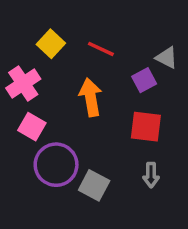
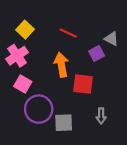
yellow square: (51, 44) -> (25, 30), moved
red square: (146, 127) -> (83, 84), moved
gray square: (94, 185) -> (64, 123), turned -30

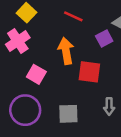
pink square: (23, 84) -> (36, 74), moved
purple circle: (39, 109) -> (25, 110), moved

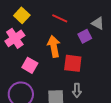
gray arrow: (109, 106) -> (77, 90), moved

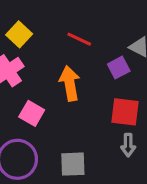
red square: (73, 63) -> (125, 112), moved
gray arrow: (77, 90) -> (128, 145), moved

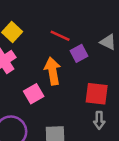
purple square: (119, 68) -> (79, 53), moved
pink square: (32, 113) -> (34, 94), moved, turned 30

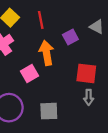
red line: (60, 36) -> (41, 20), moved, turned 54

